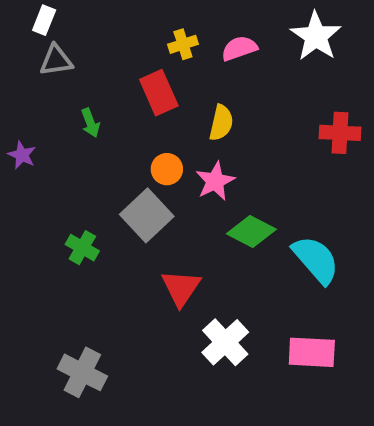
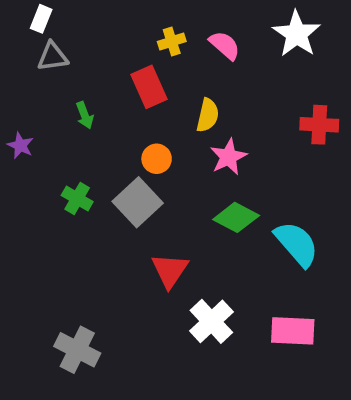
pink semicircle: (239, 48) -> (225, 45), turned 60
pink star: (215, 181) -> (228, 157), moved
green cross: (82, 248) -> (77, 198), moved

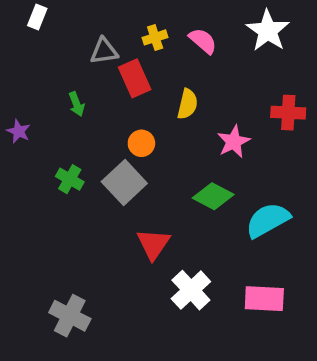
gray triangle: (53, 57) -> (104, 51), moved
pink star: (228, 157) -> (234, 142), moved
cyan semicircle: (297, 244) -> (268, 220), turned -78

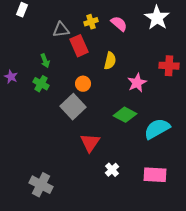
green cross: (70, 179) -> (41, 84), moved
white cross: (191, 290) -> (112, 170), size x0.6

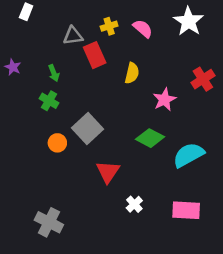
red cross: (169, 66) -> (203, 79), turned -36
purple star: (11, 77) -> (13, 67), moved
orange circle: (83, 84) -> (57, 143), moved

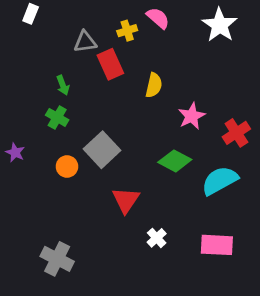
pink semicircle: (143, 29) -> (158, 18), moved
purple star: (13, 67) -> (15, 152), moved
red cross: (203, 79) -> (236, 133), moved

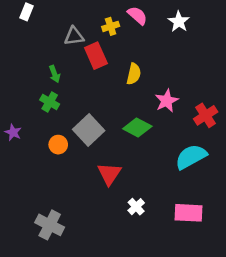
white star: (220, 25) -> (179, 22), moved, size x0.7
green diamond: (175, 161) -> (137, 128), moved

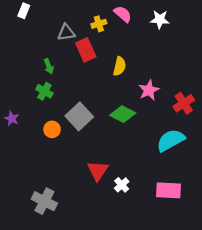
white star: (179, 22) -> (160, 19), turned -30
red triangle: (109, 174) -> (98, 171), moved

